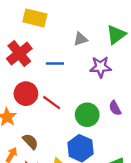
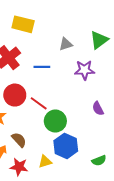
green circle: (87, 115) -> (55, 121), moved

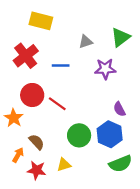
green circle: (55, 121) -> (79, 135), moved
blue hexagon: (66, 146) -> (110, 134), moved
green semicircle: (99, 161) -> (120, 164), size x1.5

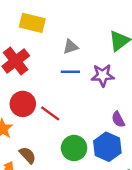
gray triangle: (86, 42) -> (70, 47), moved
blue line: (61, 66) -> (70, 72), moved

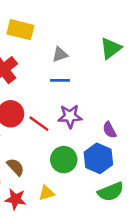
purple star: (103, 75) -> (70, 116), moved

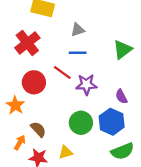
green triangle: (111, 48) -> (122, 49), moved
red line: (39, 124) -> (62, 72), moved

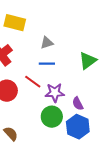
purple semicircle: (121, 97) -> (78, 104), moved
green circle: (81, 123) -> (52, 117), moved

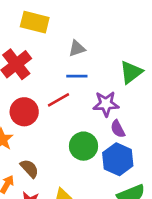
red line: (33, 82) -> (58, 100), turned -66
purple star: (55, 93) -> (106, 104), moved

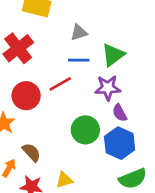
green triangle: (131, 72) -> (113, 55), moved

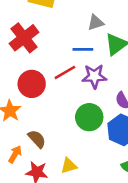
gray triangle: (79, 32) -> (96, 23), moved
purple star: (108, 88) -> (94, 76), moved

